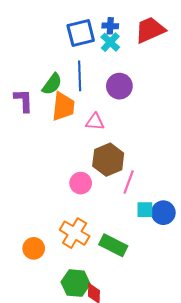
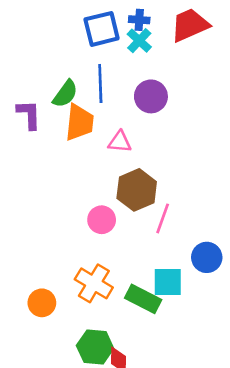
cyan square: (145, 210) -> (168, 282), moved, size x1.4

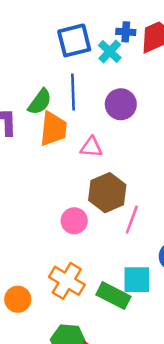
blue cross: (139, 20) -> (126, 32), moved

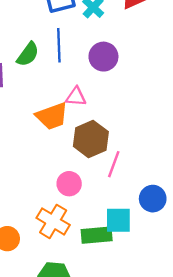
orange trapezoid: (53, 129) -> (52, 116), moved, turned 64
pink circle: (74, 221) -> (69, 184), moved
green rectangle: (113, 296) -> (97, 235), turned -32

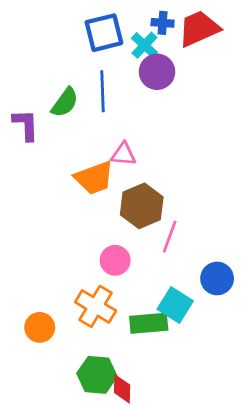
purple circle: (103, 57) -> (157, 72), moved
cyan square: (118, 220) -> (175, 305), turned 32

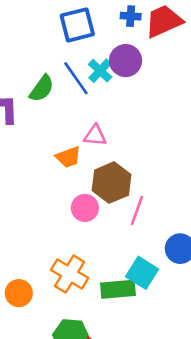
cyan cross: (144, 45) -> (100, 71), moved
blue line: (103, 91) -> (76, 78), turned -33
orange trapezoid: (94, 178) -> (68, 157), size x0.7
pink circle: (115, 260) -> (85, 208), moved

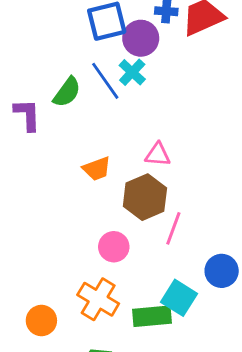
purple circle: (126, 61) -> (141, 38), moved
pink triangle: (95, 136) -> (158, 155), moved
pink circle: (85, 208) -> (114, 247), moved

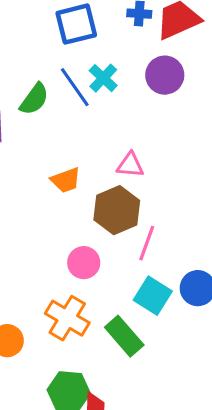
purple circle: (141, 38) -> (165, 75), moved
cyan square: (179, 298) -> (153, 296), moved
green rectangle: (152, 316) -> (124, 336), turned 54

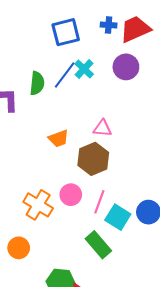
blue line: (75, 87) -> (65, 75), turned 72
green semicircle: (34, 99) -> (37, 83), turned -30
pink line: (147, 243) -> (99, 202), moved
orange cross: (67, 318) -> (38, 205), moved

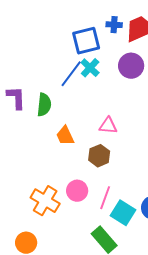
blue square: (66, 32) -> (86, 41), moved
green semicircle: (37, 83) -> (44, 105), moved
orange trapezoid: (59, 138) -> (65, 136), turned 85
brown hexagon: (93, 159) -> (99, 156), size x0.7

